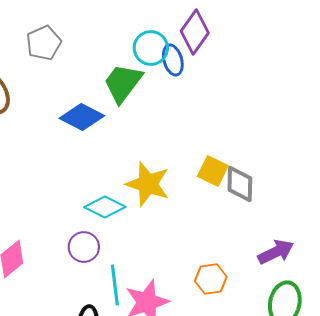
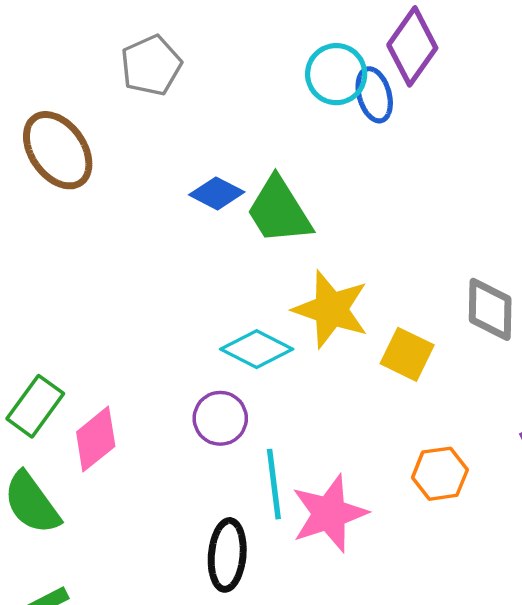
green trapezoid: (123, 83) -> (279, 211), moved, turned -69
blue diamond: (82, 117) -> (217, 193), size x0.7
yellow square: (213, 171) -> (407, 354), moved

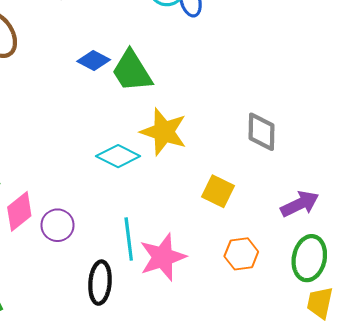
yellow square: (407, 354) -> (218, 191), moved
purple circle: (220, 418) -> (58, 225), moved
orange hexagon: (440, 474) -> (241, 254), moved

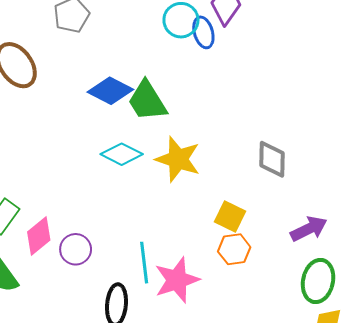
blue diamond: (94, 61) -> (110, 91), size x1.4
cyan diamond: (118, 156) -> (122, 154), moved
orange hexagon: (241, 254) -> (234, 249), moved

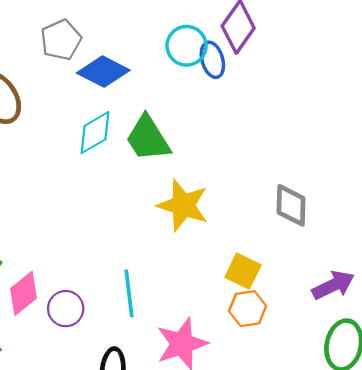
blue diamond: (110, 91) -> (103, 72), moved
cyan diamond: (122, 154) -> (95, 133), moved, turned -57
cyan line: (144, 263) -> (129, 293), moved

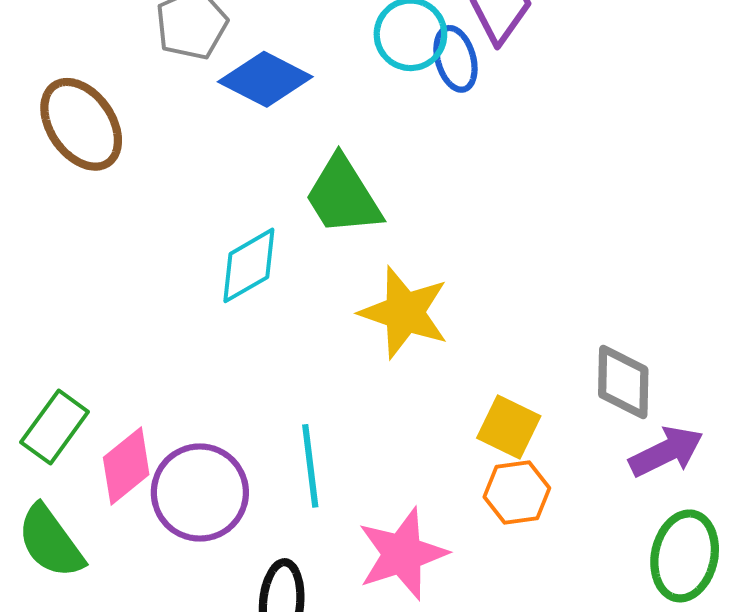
cyan diamond: (95, 133) -> (249, 265), moved
gray diamond: (291, 205) -> (623, 382), moved
purple circle: (66, 309) -> (200, 493), size x1.5

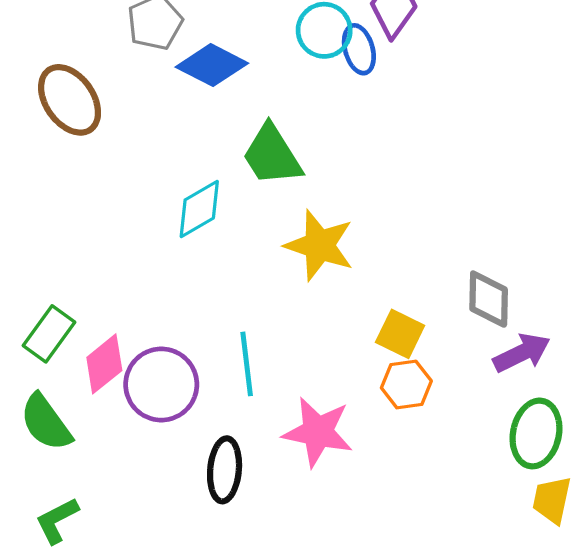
pink star: (402, 554) -> (318, 432), turned 30

